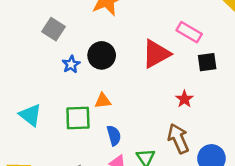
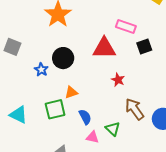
gray square: (54, 29) -> (12, 47), moved
red triangle: (156, 54) -> (104, 48), turned 40
red star: (184, 99) -> (118, 80), moved

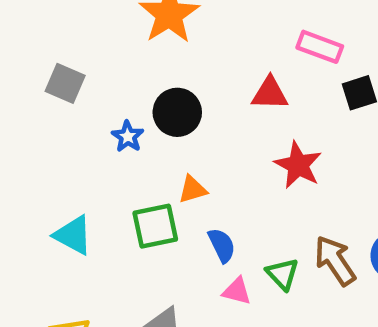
red triangle: (104, 48) -> (270, 93), size x0.7
red star: (118, 80) -> (298, 165), size x1.5
brown arrow: (135, 109) -> (335, 261), moved

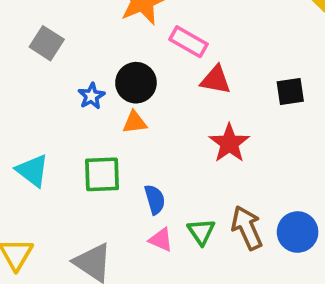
pink rectangle: (320, 47) -> (188, 42), moved
orange triangle: (193, 189) -> (135, 122), moved

